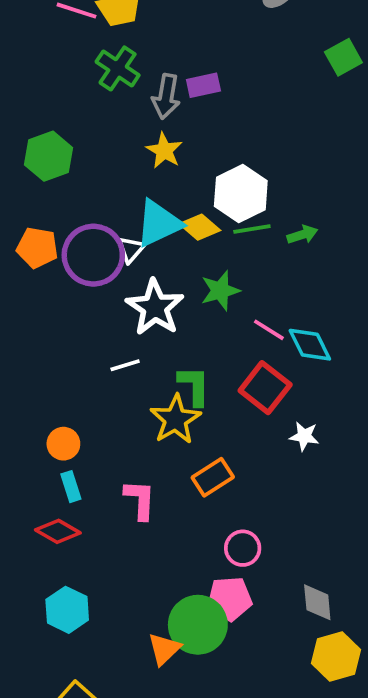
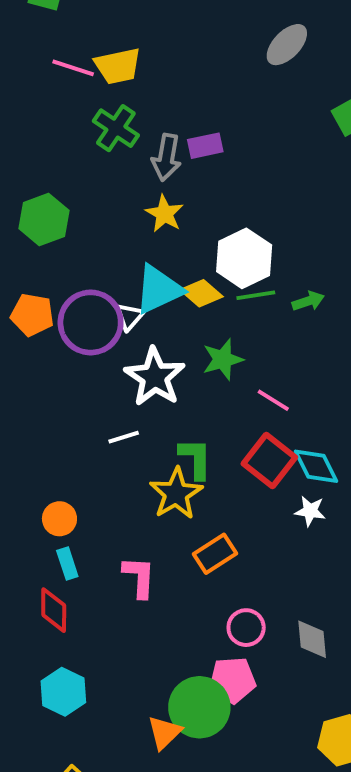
cyan diamond: (310, 345) -> (316, 466), moved
red diamond: (58, 531) -> (54, 610), turned 60
gray diamond: (317, 602) -> (312, 639), moved

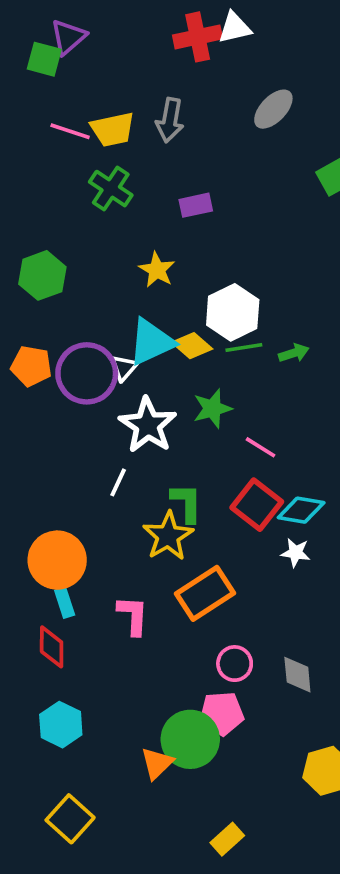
gray arrow: (166, 157) -> (170, 120), moved
white line: (124, 437) -> (118, 482), turned -48
cyan diamond: (316, 466) -> (301, 510), turned -54
orange circle: (59, 519) -> (57, 560), size x1.8
orange rectangle: (215, 554) -> (205, 593), size x1.4

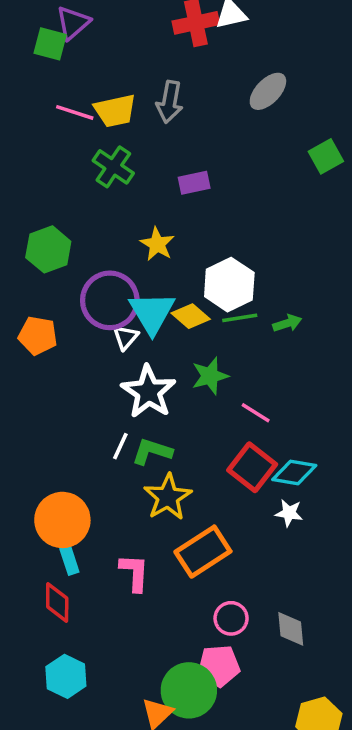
cyan triangle: (151, 342) -> (152, 313), turned -36
purple circle: (87, 373) -> (110, 300), moved
green L-shape: (187, 503) -> (152, 451), moved, turned -72

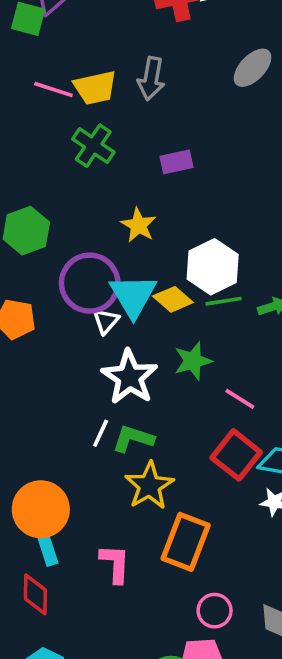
orange rectangle: (203, 552) -> (186, 542), turned -36

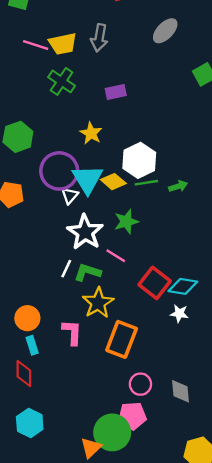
pink line: (240, 399) -> (116, 256), moved
orange circle: (41, 509) -> (27, 318), size x0.7
pink L-shape: (115, 564) -> (72, 332), moved

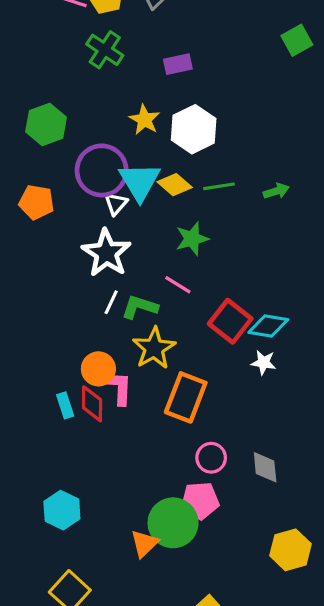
white hexagon: (139, 160) -> (194, 129), moved
green arrow: (178, 186) -> (276, 191), moved
white star: (85, 232) -> (106, 253), moved
orange circle: (27, 318) -> (98, 369), moved
red diamond: (24, 374) -> (92, 404), moved

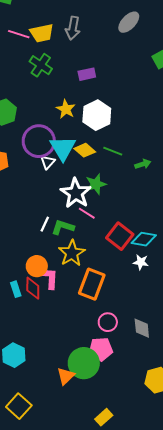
green line: (219, 186) -> (113, 151), turned 30
green arrow: (276, 191) -> (143, 164), moved
white star: (106, 253) -> (76, 193), moved

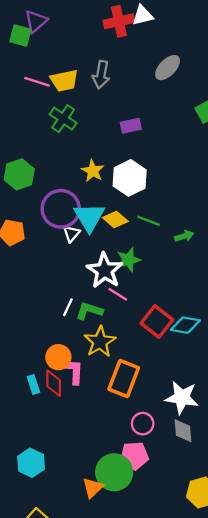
purple rectangle: (87, 74) -> (131, 126), moved
white star: (141, 262) -> (182, 397), moved, size x1.8

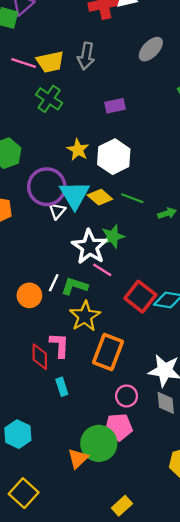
orange circle: (58, 357) -> (29, 295), moved
cyan rectangle: (33, 384) -> (62, 387), moved

